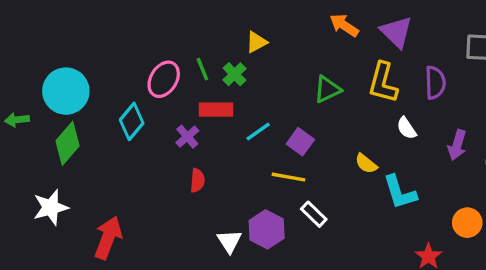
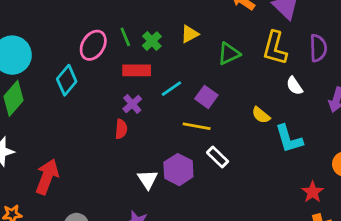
yellow triangle: (256, 42) -> (190, 34), moved
purple cross: (187, 137) -> (132, 104), moved

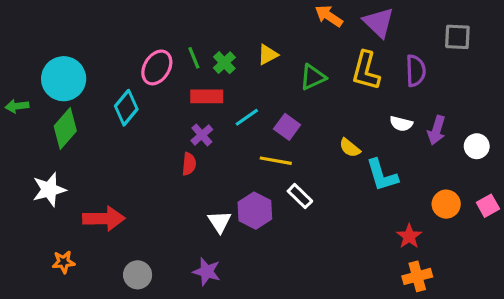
white semicircle: (294, 86) -> (401, 124), moved, turned -42
red arrow: (47, 177) -> (104, 219), turned 68

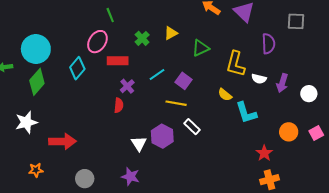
green line: (194, 58) -> (110, 15), moved
yellow L-shape: (366, 71) -> (236, 64), moved
red rectangle: (207, 96) -> (118, 61), moved

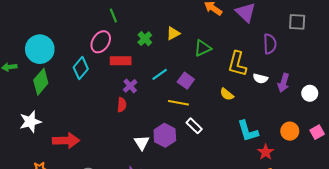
cyan L-shape: (246, 113) -> (248, 131), moved

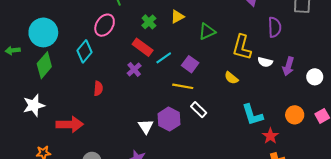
red rectangle: (121, 61) -> (143, 47), moved, turned 36
red semicircle: (122, 105) -> (98, 88), moved

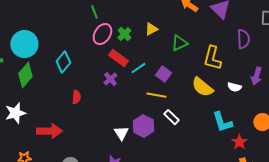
pink ellipse: (105, 25) -> (102, 34), moved
white semicircle: (265, 62) -> (234, 87), moved
yellow semicircle: (231, 78) -> (202, 87), size x1.6

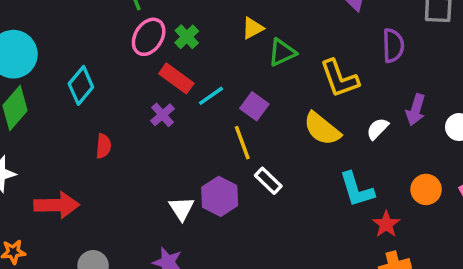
yellow triangle: (151, 29) -> (253, 28), moved
yellow L-shape: (212, 58) -> (339, 78), turned -35
white semicircle: (234, 87) -> (377, 129), turned 120
yellow line: (156, 95) -> (242, 143), turned 60

